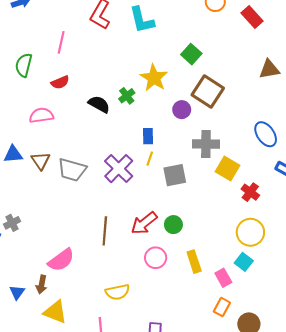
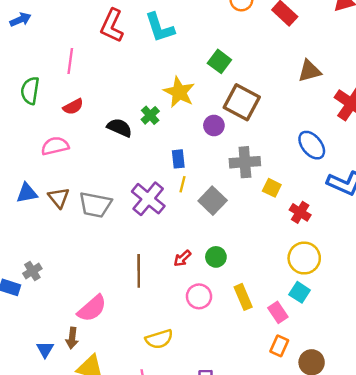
yellow square: (228, 168) -> (272, 188), size x0.7
gray square: (175, 175) -> (213, 201), turned -30
red arrow: (144, 223) -> (182, 258), size x0.6

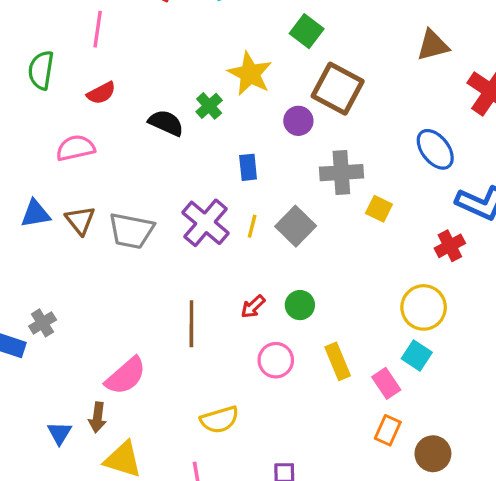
yellow line: (183, 184) -> (252, 226), moved
red cross: (300, 212) -> (450, 246), moved, turned 30

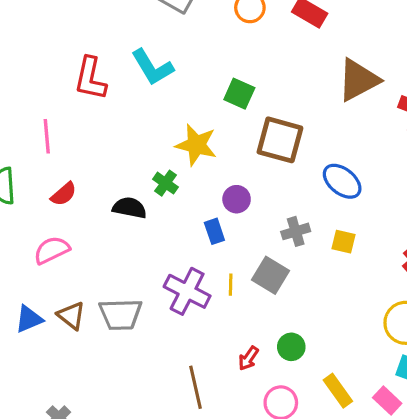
brown triangle: (433, 45) -> (358, 80), size x1.4
purple circle: (298, 121) -> (237, 199), moved
blue ellipse: (435, 149) -> (342, 181), moved
gray cross: (341, 173) -> (296, 231), moved, size x0.7

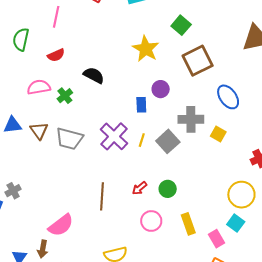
brown square: (280, 140) -> (198, 61), turned 32
green cross: (166, 183) -> (65, 96), moved
gray cross: (296, 231) -> (191, 119), size x1.4

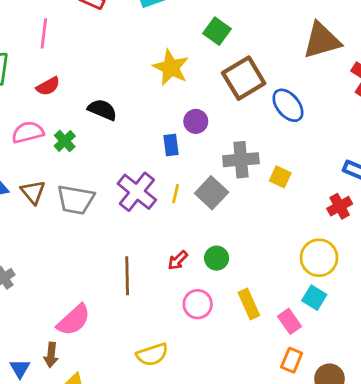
blue ellipse: (228, 97) -> (288, 105), moved

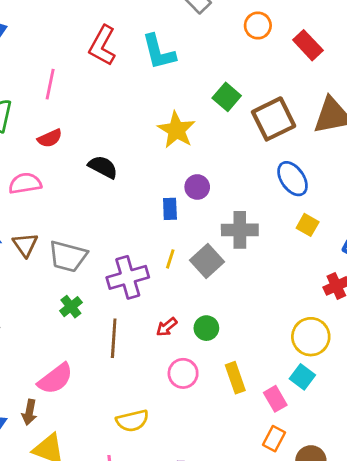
brown square: (244, 78) -> (274, 119), moved
green cross: (65, 141) -> (71, 307), moved
yellow square: (280, 177) -> (308, 225), moved
purple cross: (137, 192) -> (128, 277), moved, turned 30

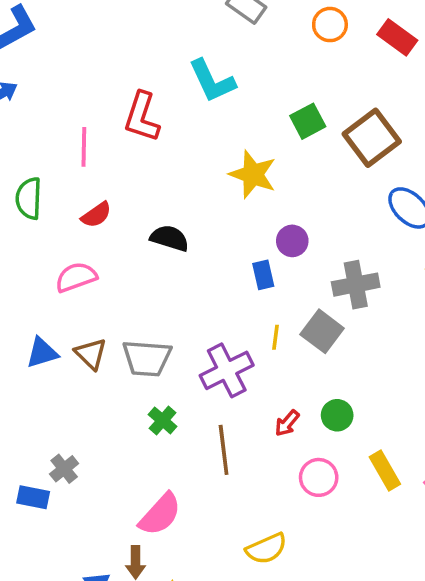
red L-shape: (102, 46) -> (142, 117), moved
green square: (227, 97) -> (308, 121), turned 32

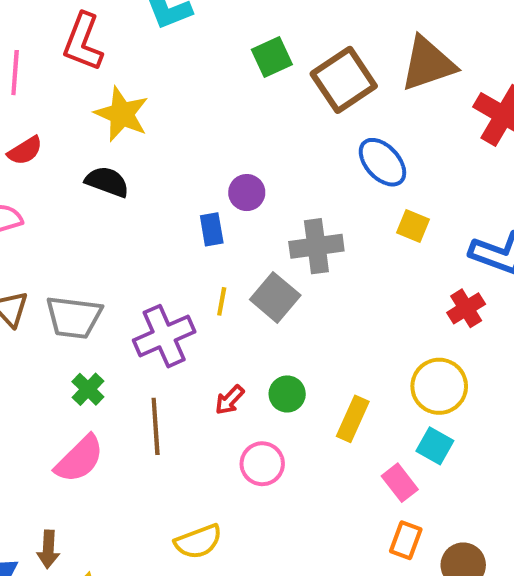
yellow star: (253, 174) -> (122, 114), moved
yellow rectangle: (385, 470) -> (353, 419), moved, turned 51
pink semicircle: (160, 514) -> (79, 459), moved

